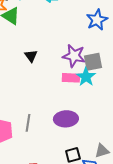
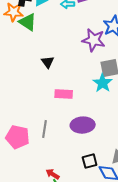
purple star: (74, 56) -> (94, 40), moved
pink rectangle: (71, 78) -> (64, 94), moved

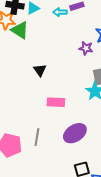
purple star: (94, 40) -> (86, 48), size x0.6
purple ellipse: (83, 125) -> (75, 133), turned -30

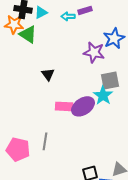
purple star: (86, 48) -> (94, 52), size x1.5
purple ellipse: (75, 133) -> (83, 106), moved

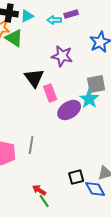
purple star: (94, 52) -> (62, 56), moved
black triangle: (48, 74) -> (34, 78), size x1.5
pink rectangle: (64, 106) -> (50, 93), moved, turned 66

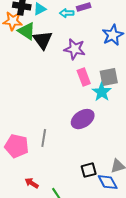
black triangle: (34, 78) -> (43, 40), moved
pink rectangle: (50, 93) -> (84, 77), moved
purple ellipse: (69, 110) -> (83, 119), moved
red arrow: (39, 190) -> (32, 183), moved

